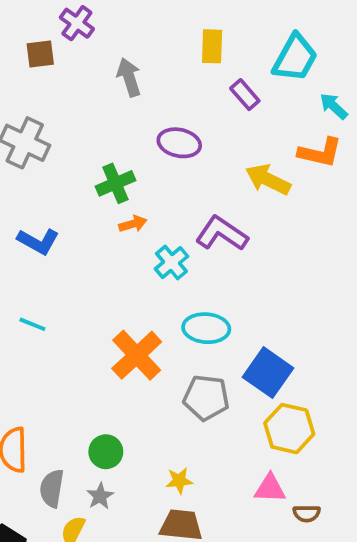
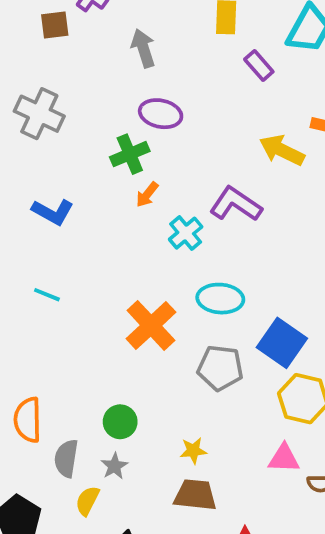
purple ellipse: (179, 143) -> (161, 114), moved
orange arrow: (133, 224) -> (147, 195), turned 144

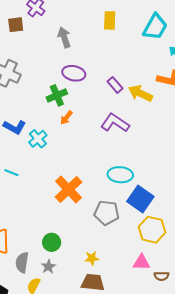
purple rectangle: (259, 66) -> (115, 85), moved
cyan cross: (186, 233) -> (38, 139), moved
cyan ellipse: (220, 299) -> (120, 175), moved

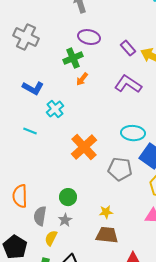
cyan cross: (38, 139) -> (55, 109), moved

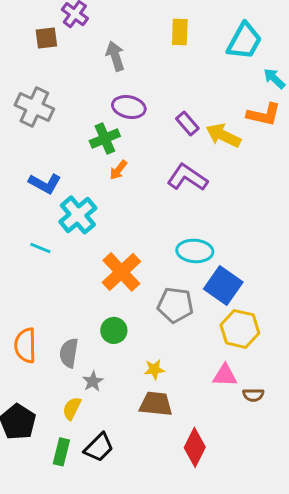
cyan cross: (55, 109) -> (78, 215), size x1.4
green circle: (68, 197) -> (114, 330), moved
gray semicircle: (40, 216) -> (69, 353), moved

